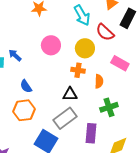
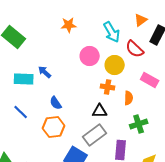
pink circle: (51, 45) -> (90, 56), moved

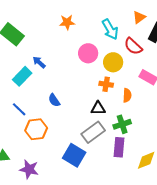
blue arrow: (45, 72) -> (39, 62), moved
cyan rectangle: (24, 79) -> (22, 76), turned -48
green cross: (139, 124) -> (122, 124), moved
orange hexagon: (54, 127) -> (36, 129), moved

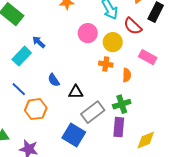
black triangle: (98, 108) -> (76, 92), moved

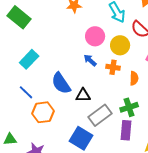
blue arrow: (39, 42) -> (90, 60), moved
blue semicircle: (54, 80) -> (61, 83), size x1.6

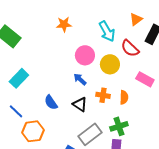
orange cross: (113, 67) -> (103, 95), moved
blue semicircle: (61, 83) -> (51, 102), size x0.7
black triangle: (83, 95) -> (80, 104), moved, turned 35

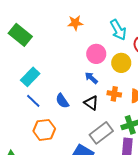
blue line: (16, 111) -> (33, 101), moved

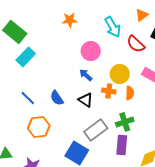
yellow circle: (121, 63) -> (120, 74), moved
cyan rectangle: (30, 77) -> (26, 57), moved

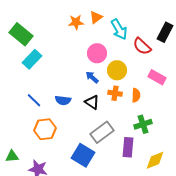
orange triangle: (142, 15) -> (96, 17), moved
yellow circle: (120, 74) -> (117, 70), moved
blue semicircle: (57, 98) -> (63, 100), turned -49
green cross: (125, 122) -> (143, 124), moved

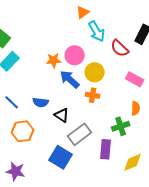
orange triangle: (96, 17) -> (83, 12), moved
orange star: (76, 22) -> (54, 60), moved
blue arrow: (92, 77) -> (70, 79), size x1.5
orange semicircle: (136, 95) -> (136, 108), moved
black triangle: (92, 102) -> (62, 115), moved

